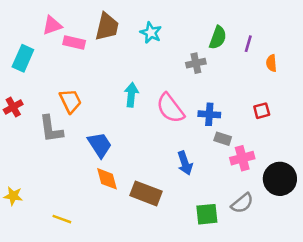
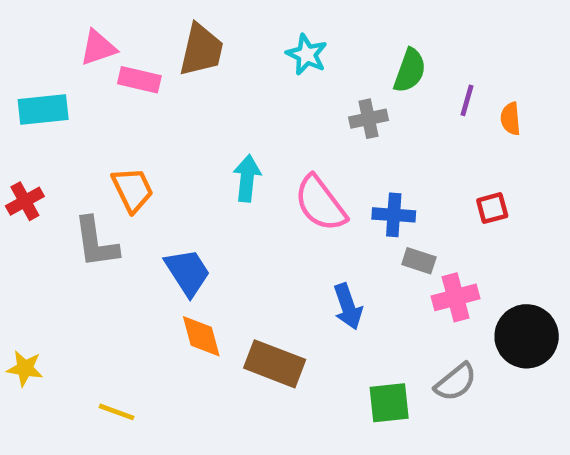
cyan star: (151, 33) -> (307, 55), moved
purple line: (248, 44) -> (467, 100), moved
cyan rectangle: (23, 58) -> (43, 110), turned 60

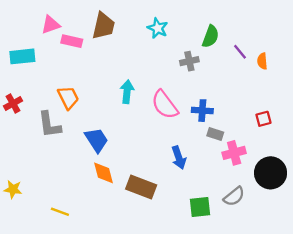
purple line: (467, 100) -> (240, 52), turned -56
red square: (492, 208) -> (263, 119), moved

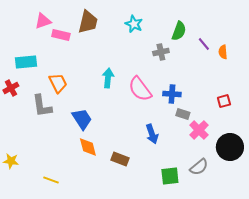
cyan rectangle: (22, 56) -> (26, 62), moved
pink cross: (234, 153) -> (199, 130), turned -30
brown rectangle: (141, 187) -> (120, 159), size x0.7

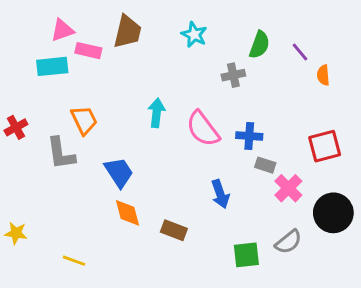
purple line: (204, 44) -> (300, 52), moved
cyan rectangle: (26, 62) -> (52, 66), moved
red square: (224, 101) -> (325, 146), size x1.6

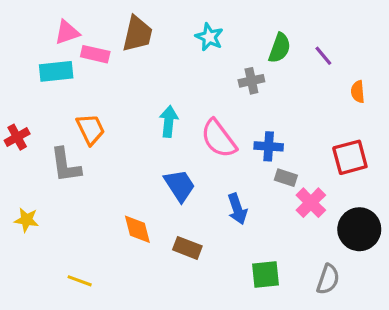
orange semicircle: (323, 75) -> (358, 92), moved
blue trapezoid: (119, 172) -> (180, 185), moved
yellow star: (16, 233) -> (26, 220), moved
gray semicircle: (288, 242) -> (328, 279), moved, turned -32

